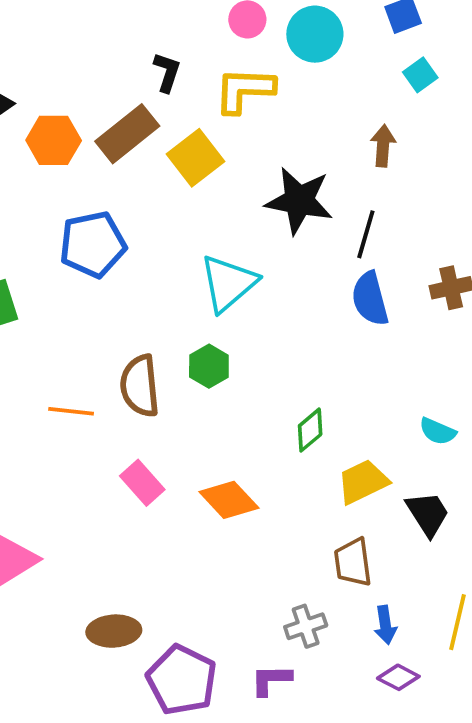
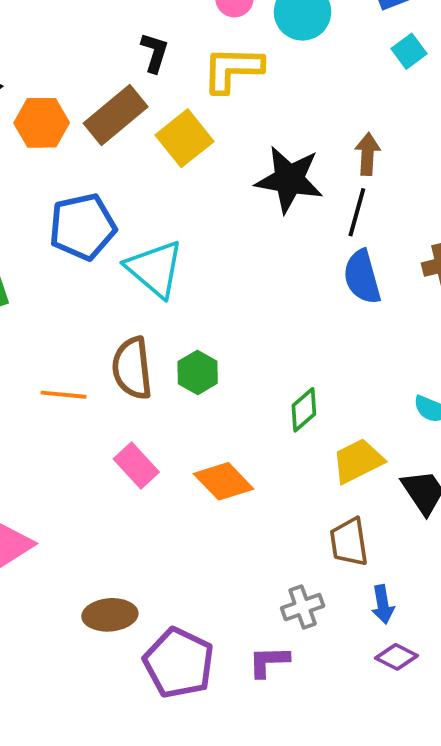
brown arrow: (383, 146) -> (368, 154), moved
cyan triangle: (228, 283) -> (155, 269), moved, turned -38
green hexagon: (209, 366) -> (198, 372), moved

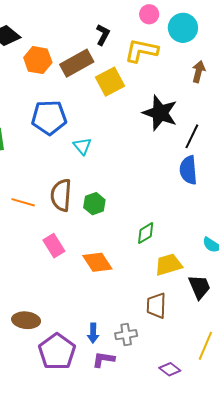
brown arrow: (368, 154) -> (199, 72), moved
cyan triangle: (155, 269) -> (82, 146), size x0.6
blue arrow: (383, 604) -> (93, 333), moved

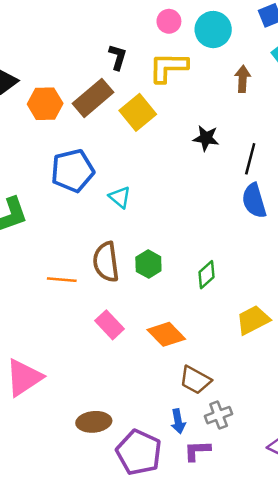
black star: (160, 113) -> (206, 138), size x0.6
green diamond: (146, 233) -> (207, 275), moved
brown trapezoid: (156, 306) -> (195, 380), moved, turned -52

